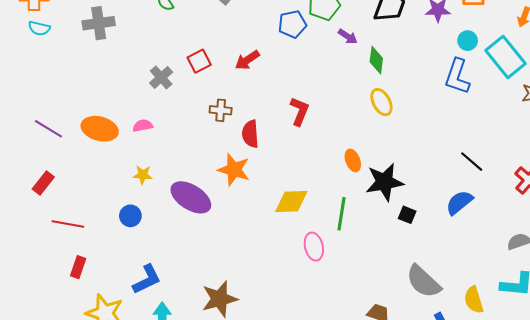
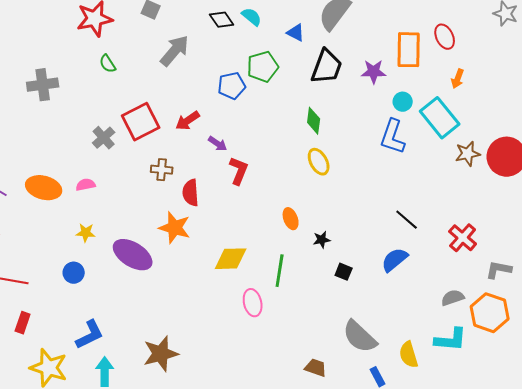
purple arrow: (348, 36) -> (218, 144), moved
red square: (199, 61) -> (141, 122), size x1.6
black star: (385, 182) -> (322, 240), size x0.5

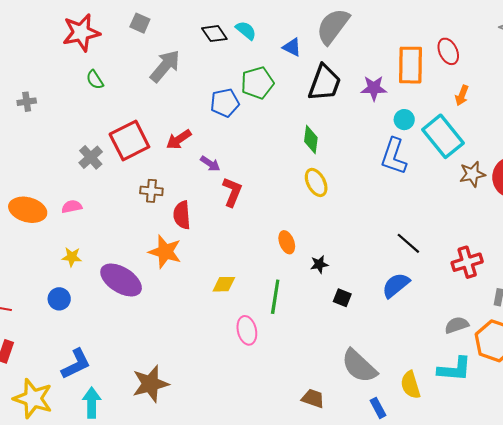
gray cross: (43, 85) -> (27, 102), size x0.6
red cross: (463, 238) -> (467, 262), turned 32
yellow diamond: (231, 259) -> (224, 284), size x0.7

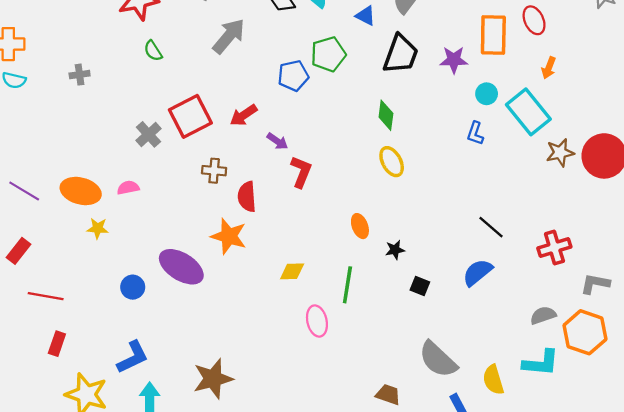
blue L-shape: (394, 156) -> (475, 133), size x0.6
yellow star: (72, 257) -> (98, 228), moved
blue circle: (59, 299) -> (133, 287), moved

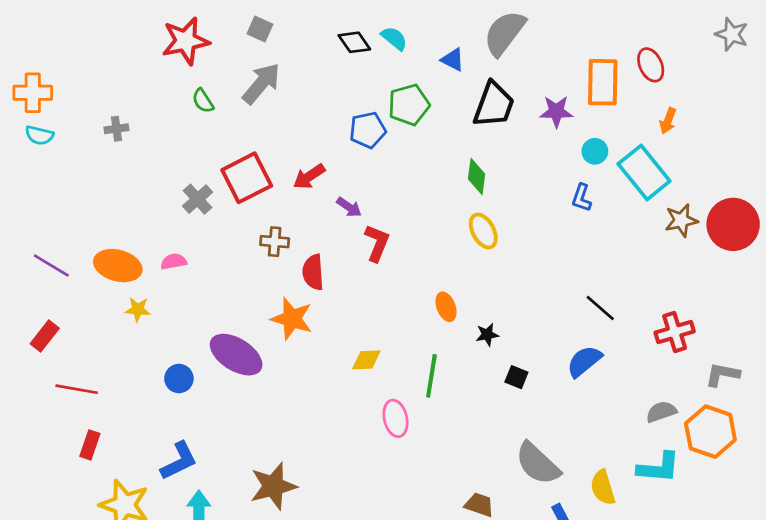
gray arrow: (229, 36) -> (261, 83), moved

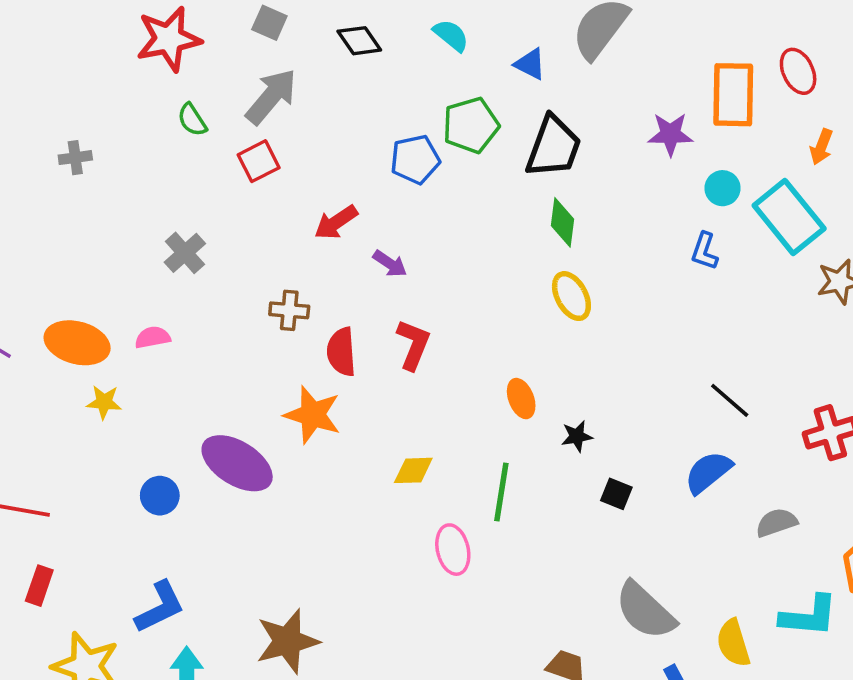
black diamond: (354, 42) -> (359, 41), moved
black trapezoid: (494, 105) -> (554, 147), moved
red square: (247, 178) -> (259, 161), moved, size x0.6
red L-shape: (377, 243) -> (413, 345), moved
gray semicircle: (661, 412) -> (776, 523), moved

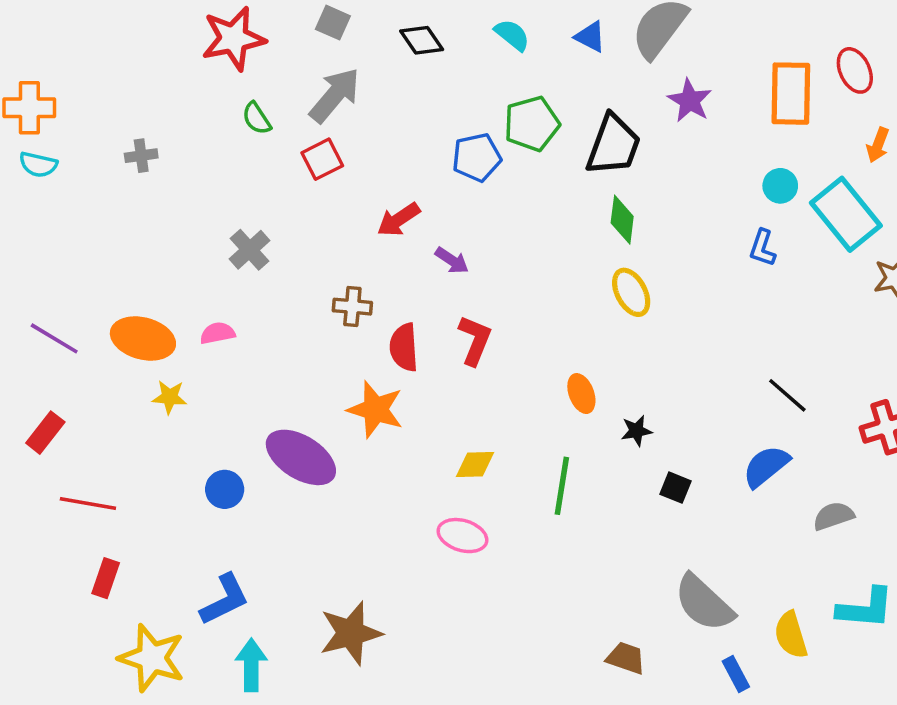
blue triangle: (530, 64) -> (590, 37), moved
purple star: (670, 134) -> (690, 101), moved, turned 30
pink ellipse: (453, 550) -> (462, 536), moved, turned -60

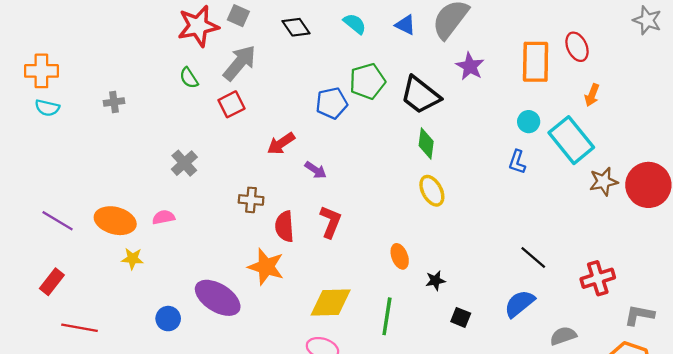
red star: (233, 38) -> (198, 26), moved
black trapezoid: (613, 145) -> (420, 95), turned 108
yellow diamond: (475, 465) -> (331, 302), size x1.6

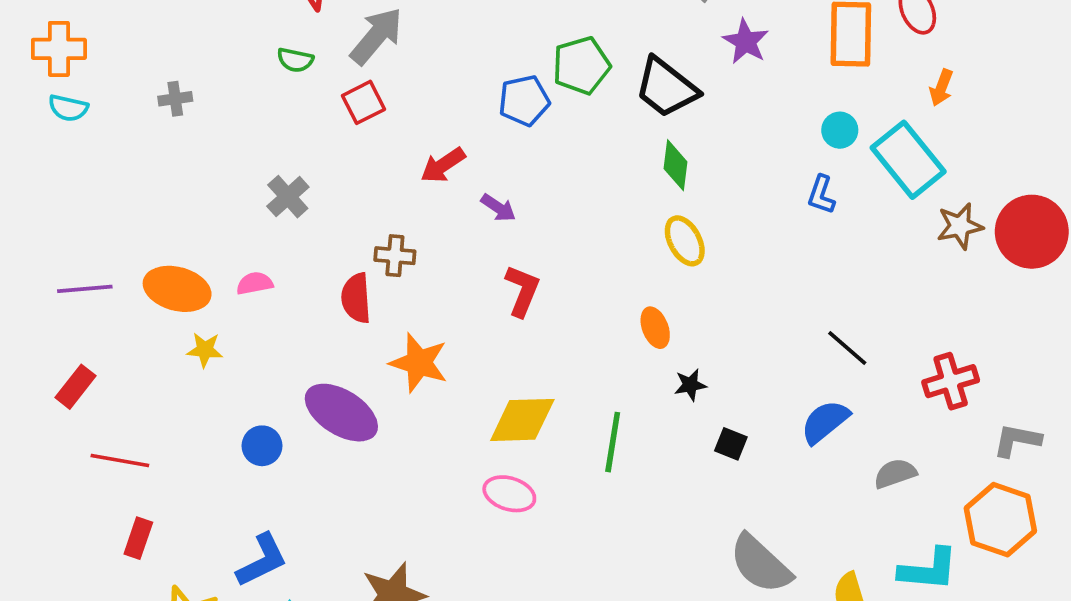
green semicircle: (189, 78) -> (295, 60), turned -45
purple line: (58, 221) -> (85, 289), turned -36
red semicircle: (284, 226) -> (356, 298), moved
orange ellipse: (400, 256) -> (655, 328), moved

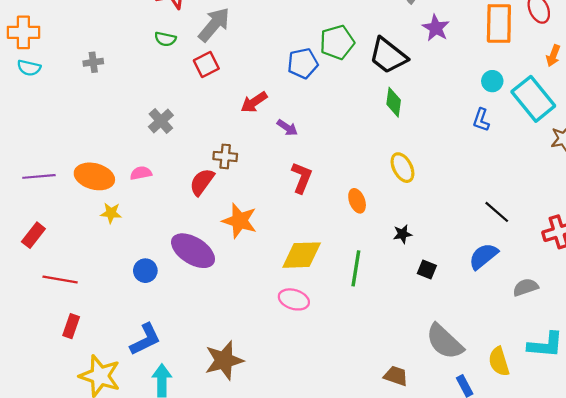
yellow ellipse: (685, 241) -> (402, 168), moved
red semicircle: (356, 298) -> (202, 182), turned 40
orange ellipse: (655, 328) -> (357, 201), moved

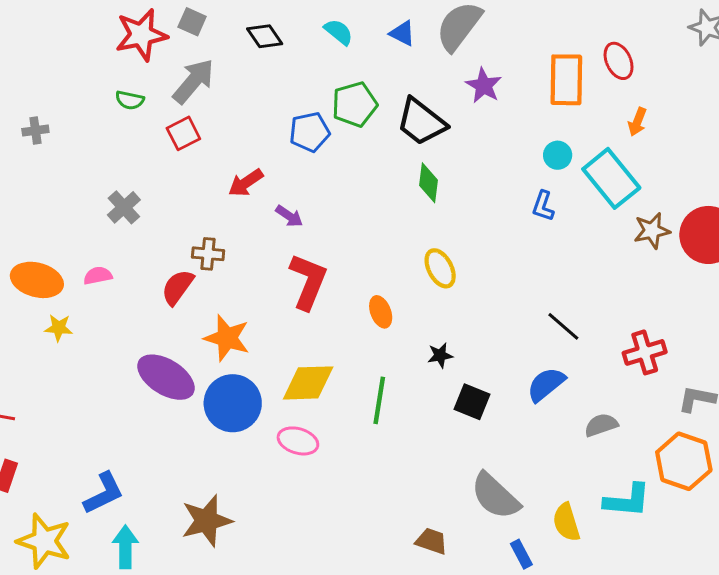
red L-shape: (302, 178) -> (308, 281), size x1.4
black square: (427, 270) -> (472, 402), size x1.4
blue circle: (145, 271) -> (233, 403), moved, size x1.8

